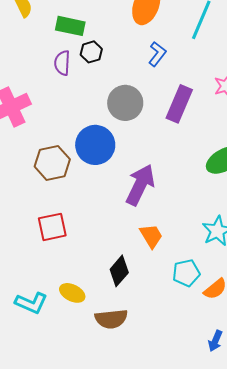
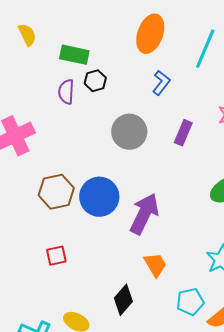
purple rectangle: (179, 104) -> (183, 133), size x0.7
blue circle: (95, 145) -> (99, 197), moved
red square: (52, 227) -> (56, 256), size x0.7

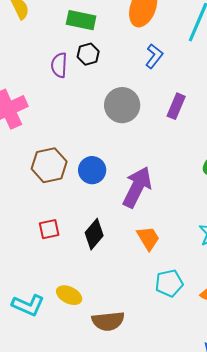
green rectangle: (74, 55) -> (81, 20), moved
blue circle: (99, 197) -> (92, 170), size x0.7
black diamond: (123, 300) -> (94, 234), moved
cyan pentagon: (190, 302) -> (169, 283), moved

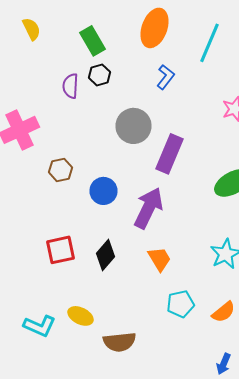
green rectangle: (81, 20) -> (92, 41), turned 48
purple rectangle: (176, 106) -> (170, 154), moved, size x1.5
brown hexagon: (49, 165) -> (60, 170), moved, size x0.7
red square: (49, 229) -> (60, 250), size x1.4

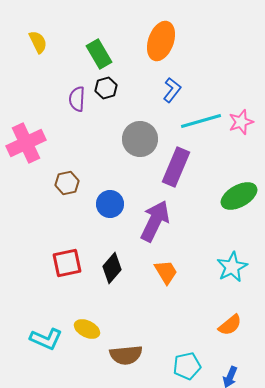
cyan line: (210, 43) -> (201, 121), moved, turned 51
cyan pentagon: (180, 304) -> (187, 366), moved

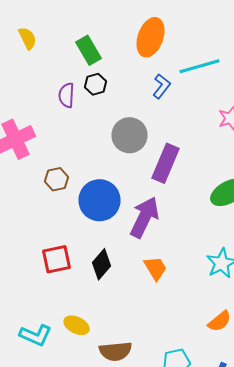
cyan line: (201, 121) -> (200, 66), moved
blue circle: (110, 204) -> (100, 200), size x1.5

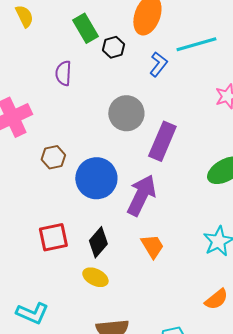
black hexagon: (96, 84) -> (113, 47), moved
yellow ellipse: (76, 325) -> (95, 277), moved

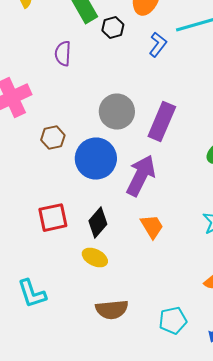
gray circle: (126, 113) -> (117, 112), moved
cyan L-shape: (32, 313) -> (32, 294), turned 48

